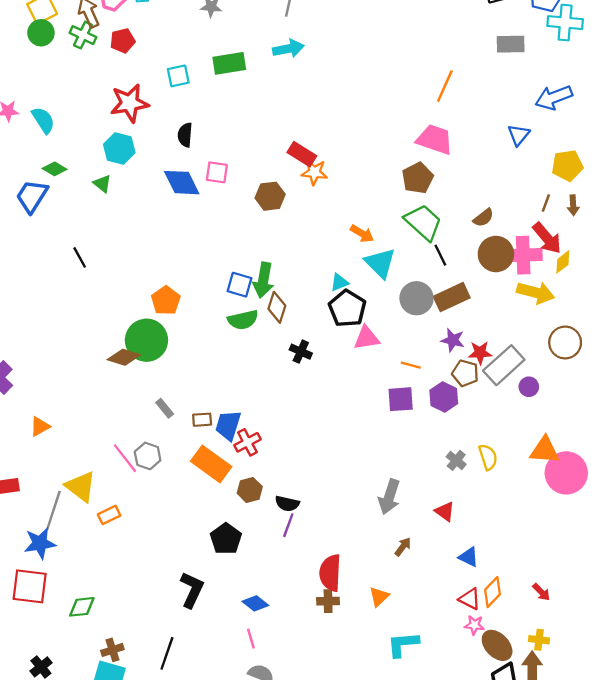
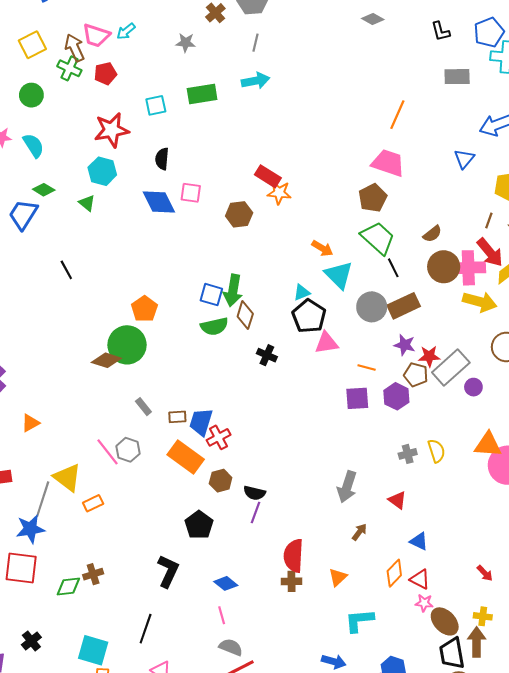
green circle: (41, 33) -> (31, 95), moved
gray cross: (456, 460) -> (408, 454), turned 36
orange diamond: (493, 592) -> (394, 573), moved
brown cross: (112, 650) -> (93, 574), moved

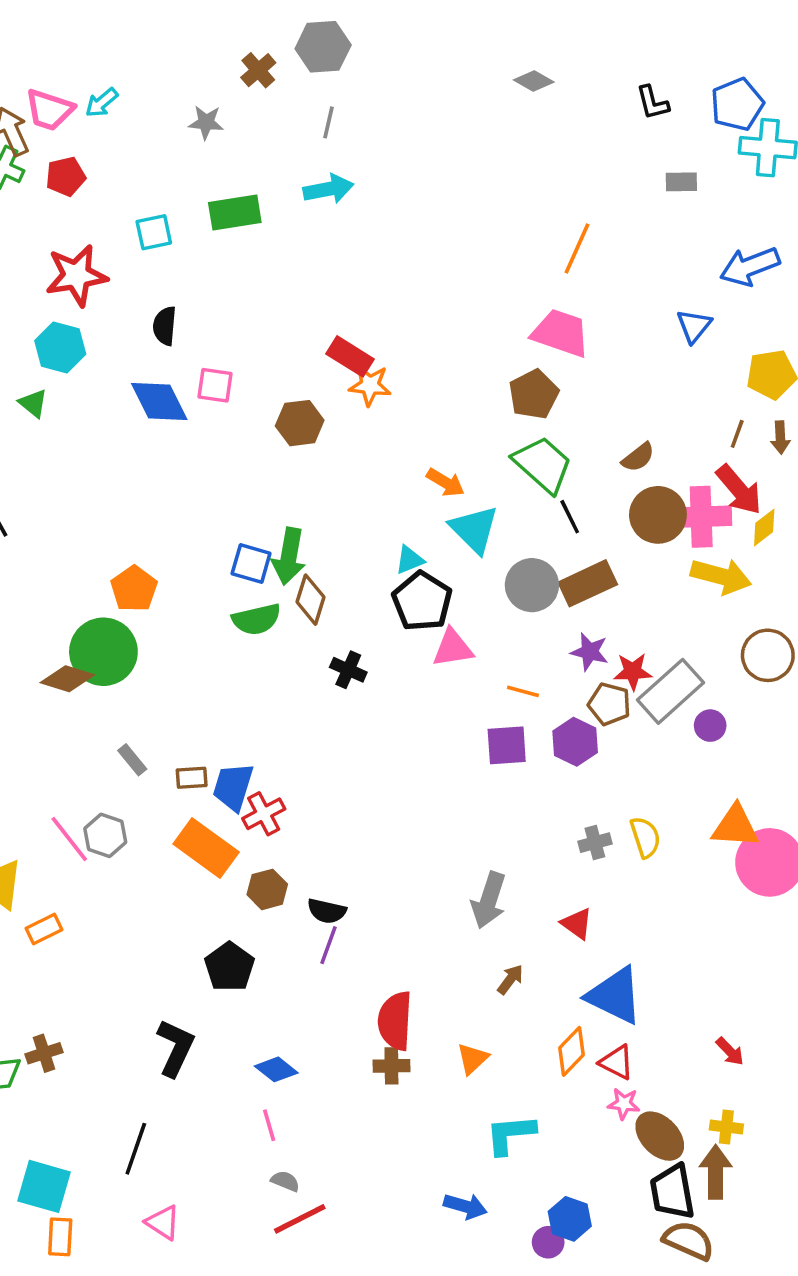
gray rectangle: (457, 77) -> (681, 182), size x0.7
blue triangle: (419, 541) -> (615, 996), size x1.8
gray semicircle: (231, 647) -> (285, 1181), size x0.7

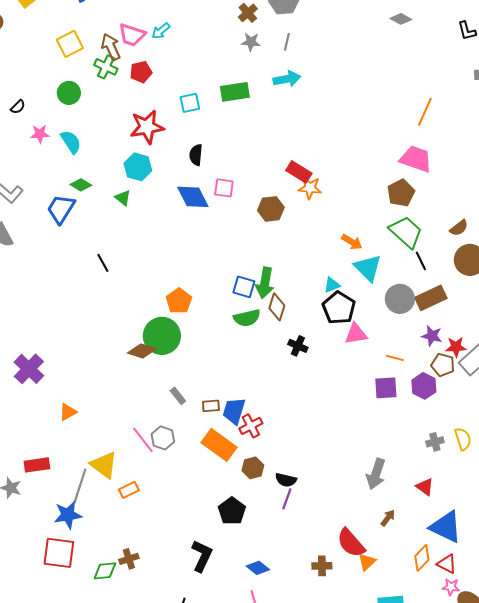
gray star: (206, 122) -> (251, 42), moved
red semicircle: (395, 1021) -> (351, 543), moved, turned -44

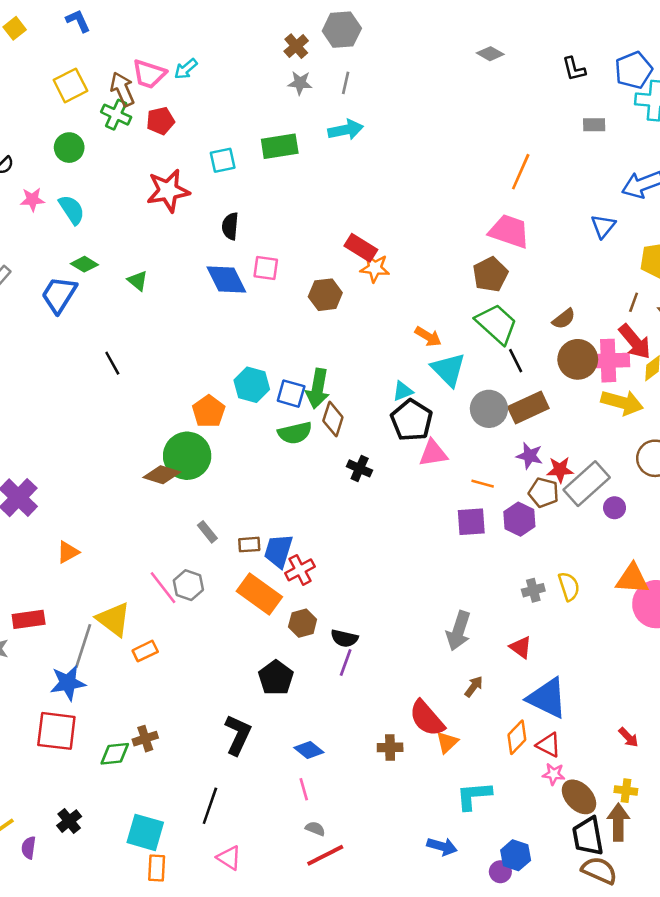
cyan hexagon: (138, 167) -> (252, 385), moved

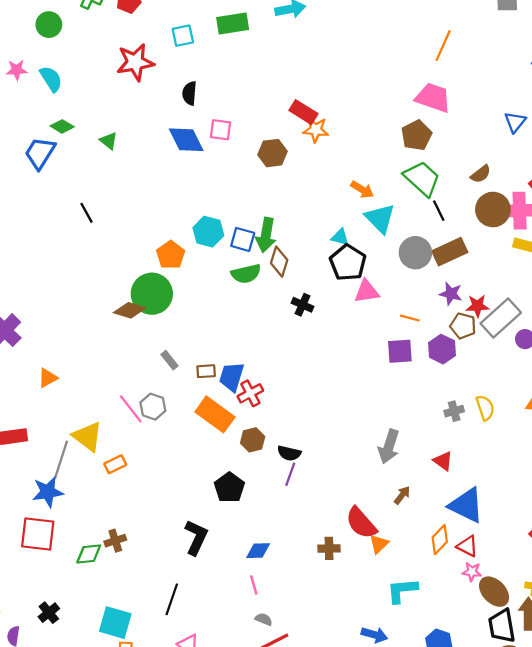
blue triangle: (603, 226) -> (515, 122), moved
cyan triangle: (403, 391) -> (340, 237), turned 36
blue diamond: (309, 750) -> (258, 551), turned -40

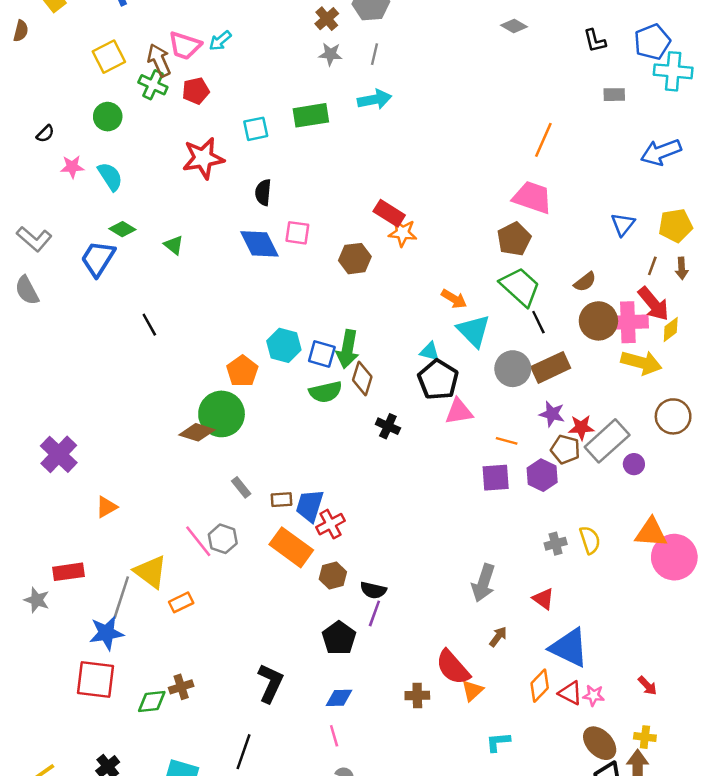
black pentagon: (229, 487) -> (339, 638), moved
pink star: (472, 572) -> (594, 695), moved
cyan L-shape: (402, 590) -> (498, 742), size x0.7

